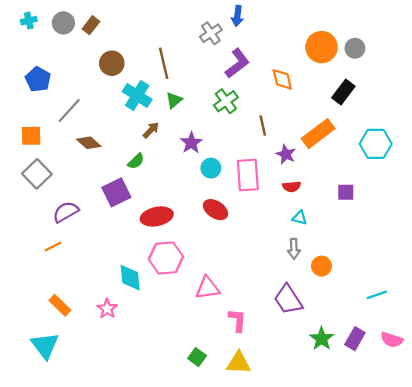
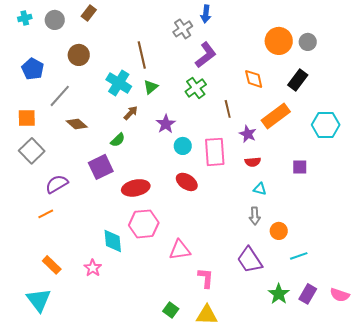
brown rectangle: (91, 25) -> (89, 13), moved
brown circle: (112, 63) -> (79, 55), moved
orange diamond: (282, 79) -> (254, 79), moved
cyan line: (377, 295) -> (299, 256), moved

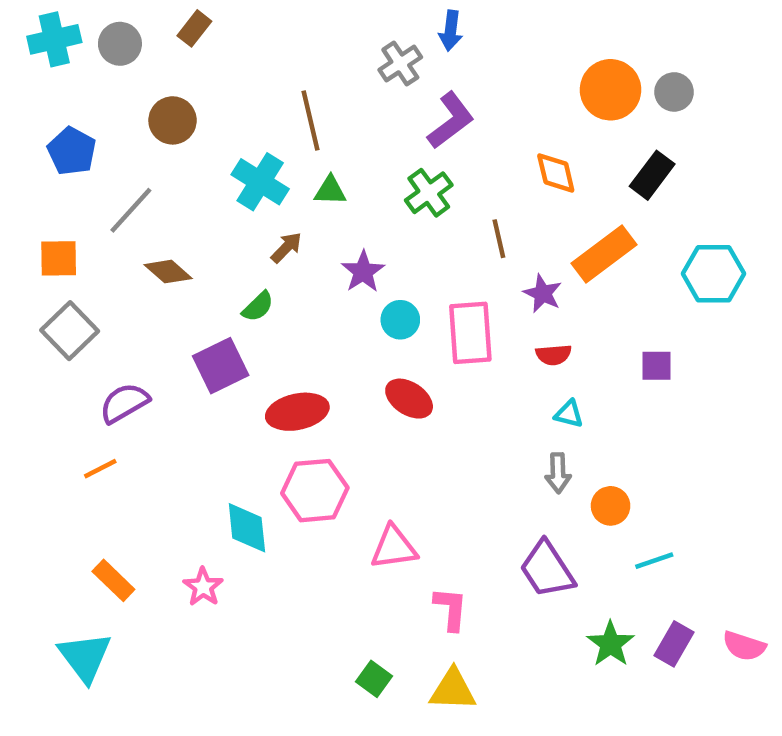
cyan cross: (25, 18) -> (54, 39), size x1.6
green triangle: (151, 87) -> (330, 191), turned 42

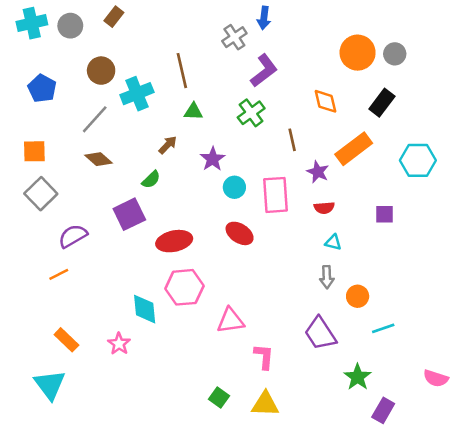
cyan cross: (260, 182) -> (137, 94), moved, turned 36
gray line: (131, 210) -> (95, 119), moved
purple rectangle: (674, 644) -> (383, 410), moved

